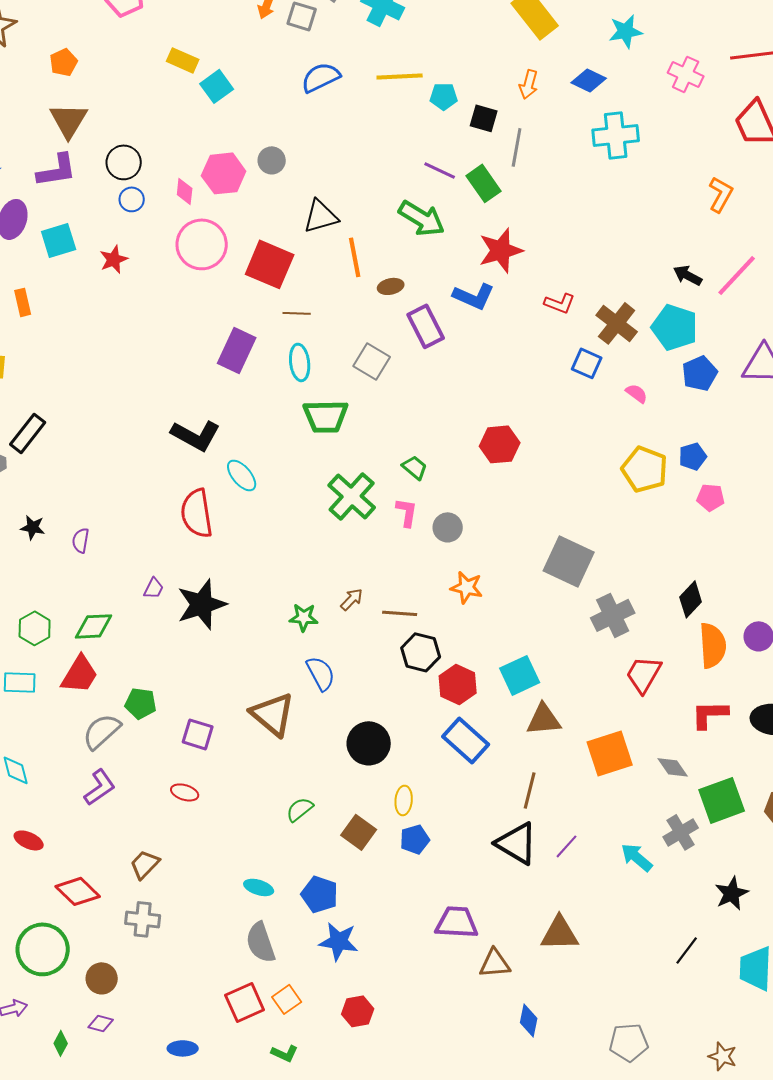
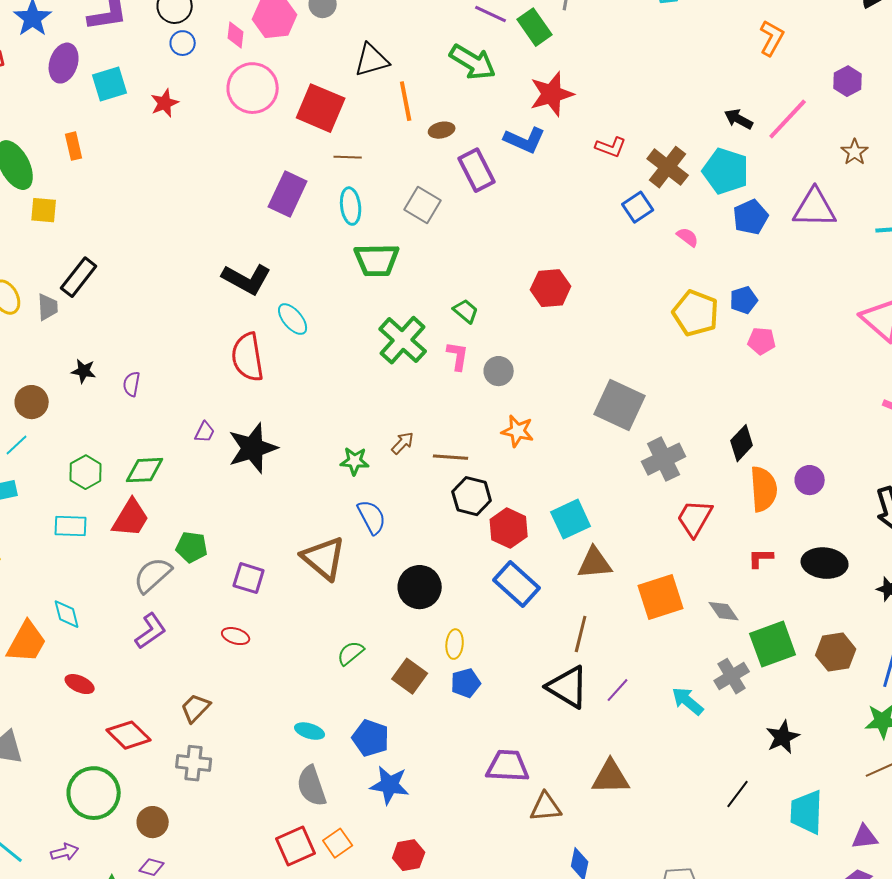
blue square: (587, 363) -> (638, 207), turned 32
red L-shape: (710, 714) -> (761, 558), size x0.7

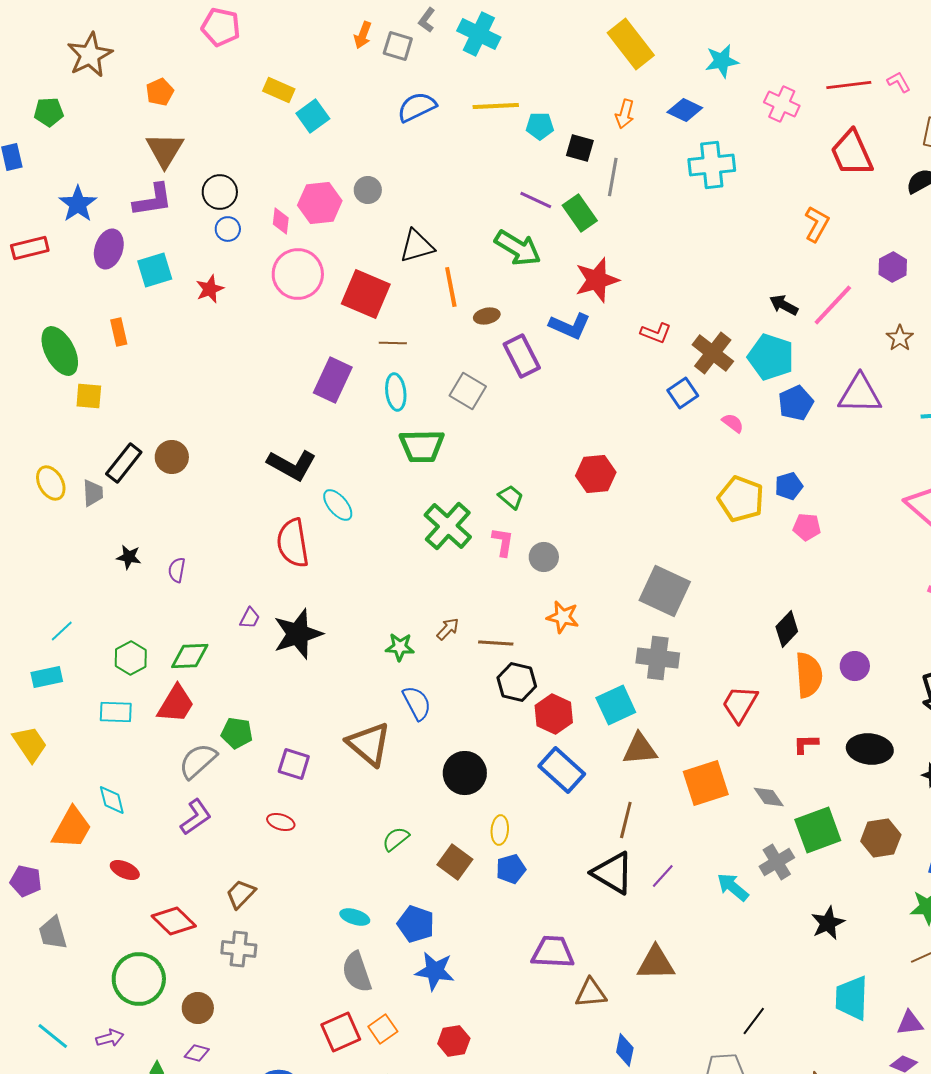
brown circle: (32, 402) -> (172, 457), moved
gray cross: (664, 459) -> (658, 658), moved, turned 33
black line: (738, 794) -> (754, 1021), moved

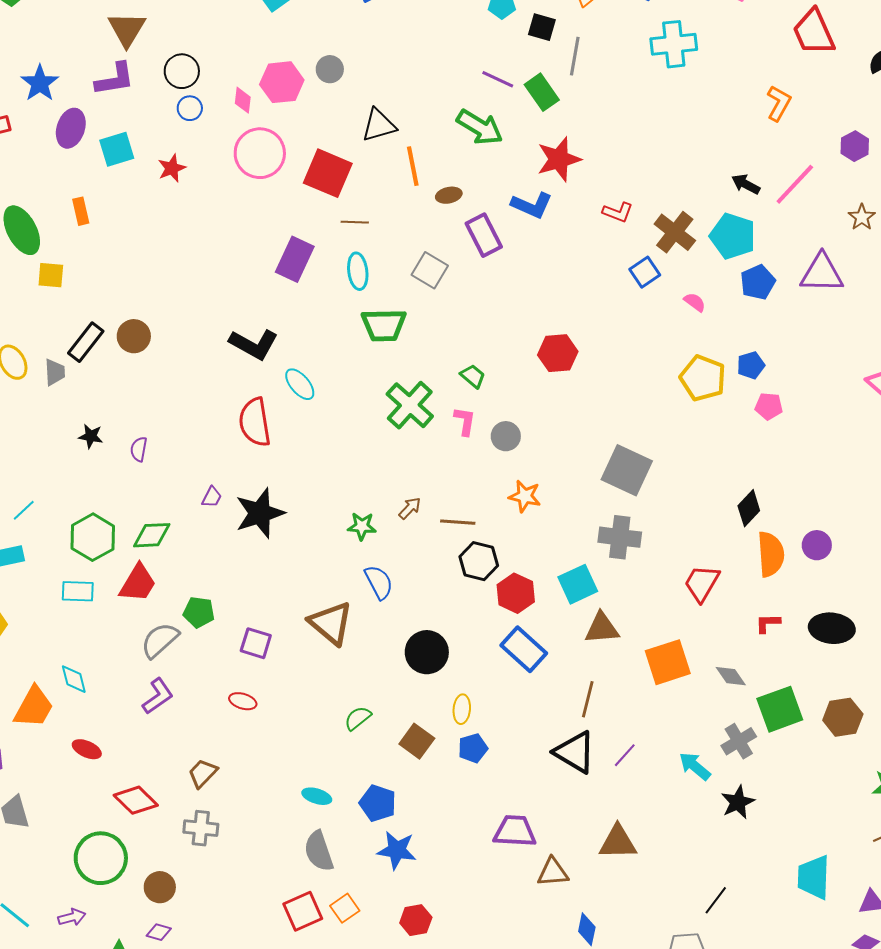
green hexagon: (131, 658) -> (93, 537), size x1.4
black star: (828, 923) -> (738, 802), moved

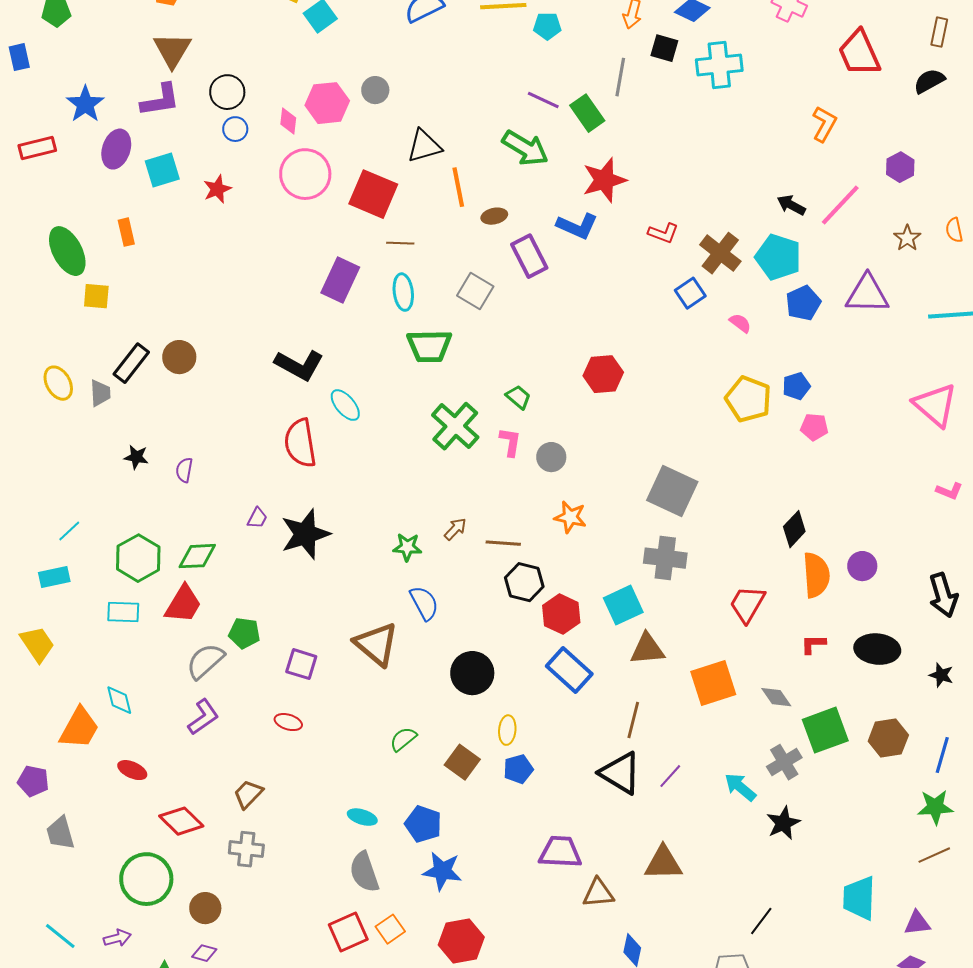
black square: (542, 27) -> (664, 48), moved
red hexagon: (416, 920) -> (461, 941), size x1.4

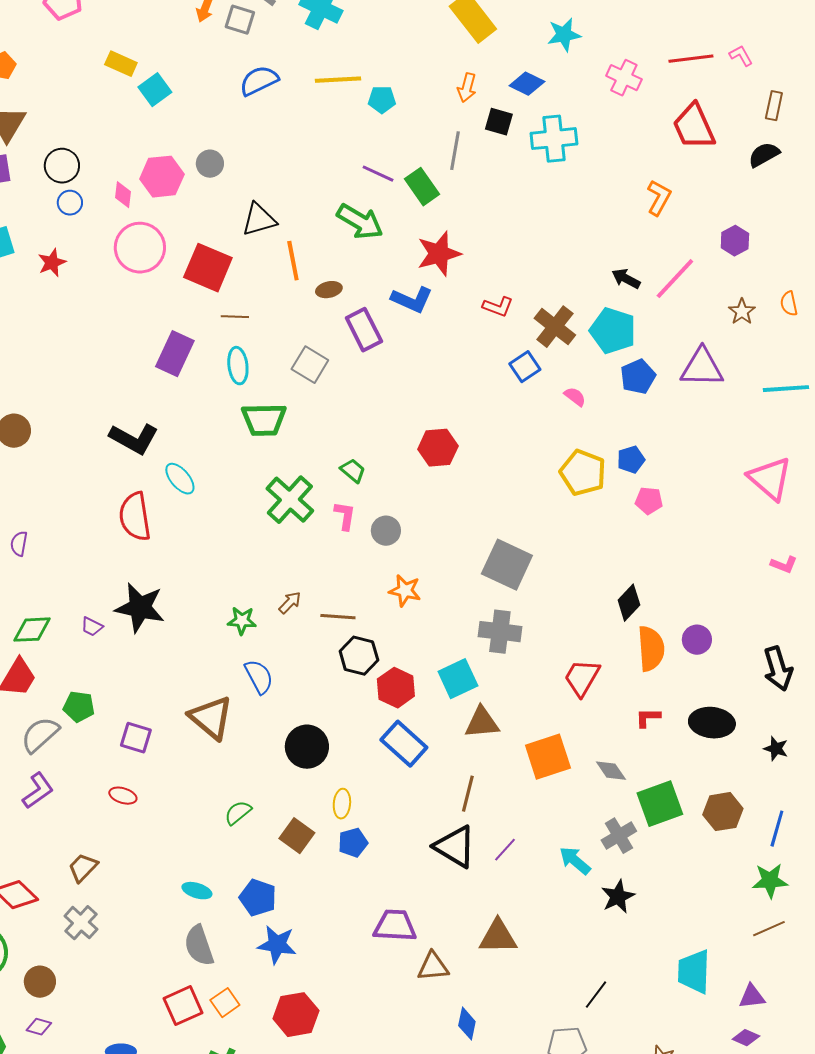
purple trapezoid: (257, 518) -> (92, 627), moved, turned 90
black star: (305, 534) -> (140, 608), turned 30
gray cross: (246, 849) -> (81, 923), turned 36

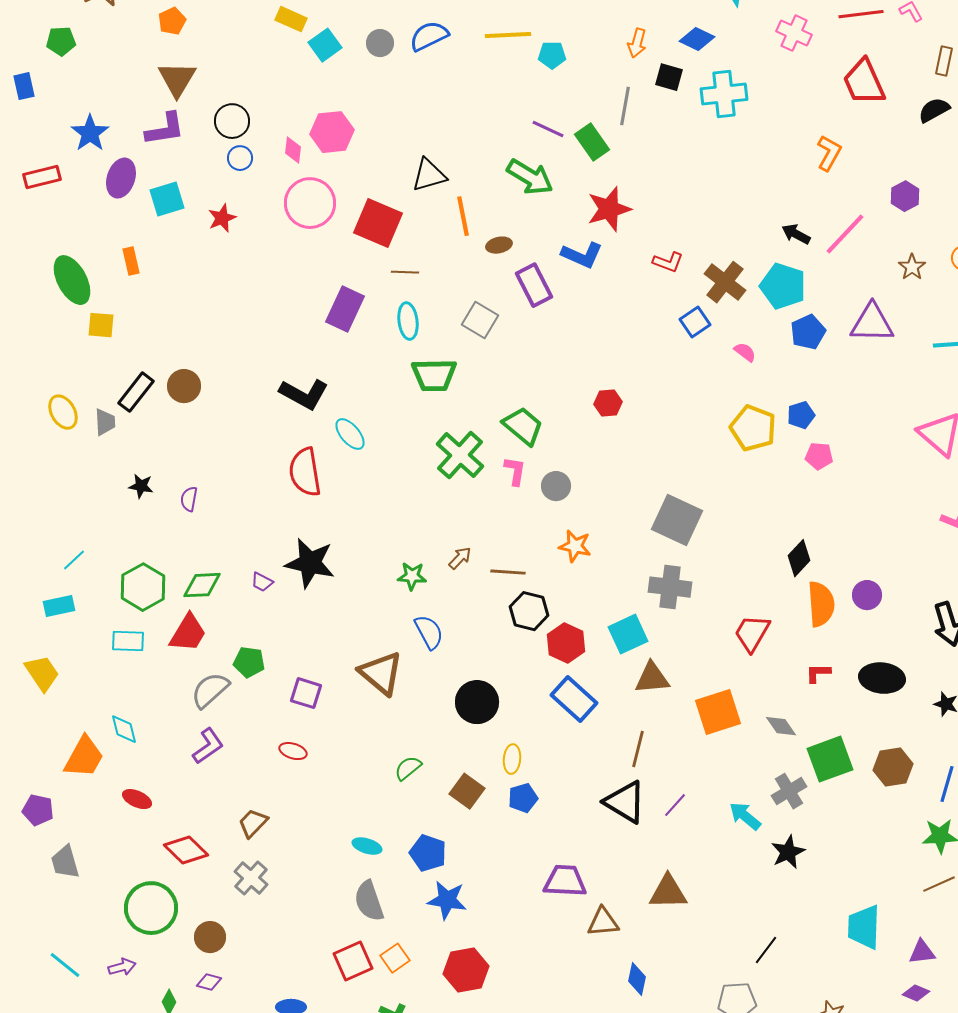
gray circle: (210, 164) -> (380, 43), moved
red hexagon: (438, 448) -> (608, 403), size x0.7
green trapezoid: (353, 471) -> (523, 426), size x1.6

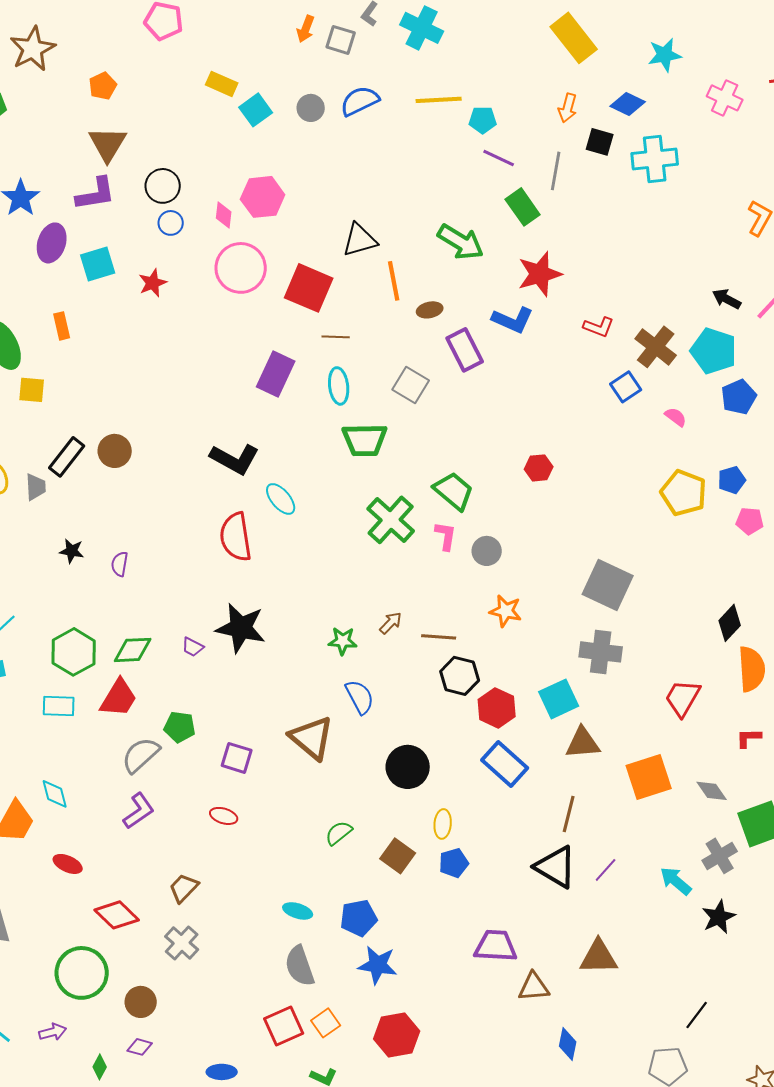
purple line: (548, 129) -> (499, 158), moved
blue pentagon: (428, 853) -> (359, 918), turned -30

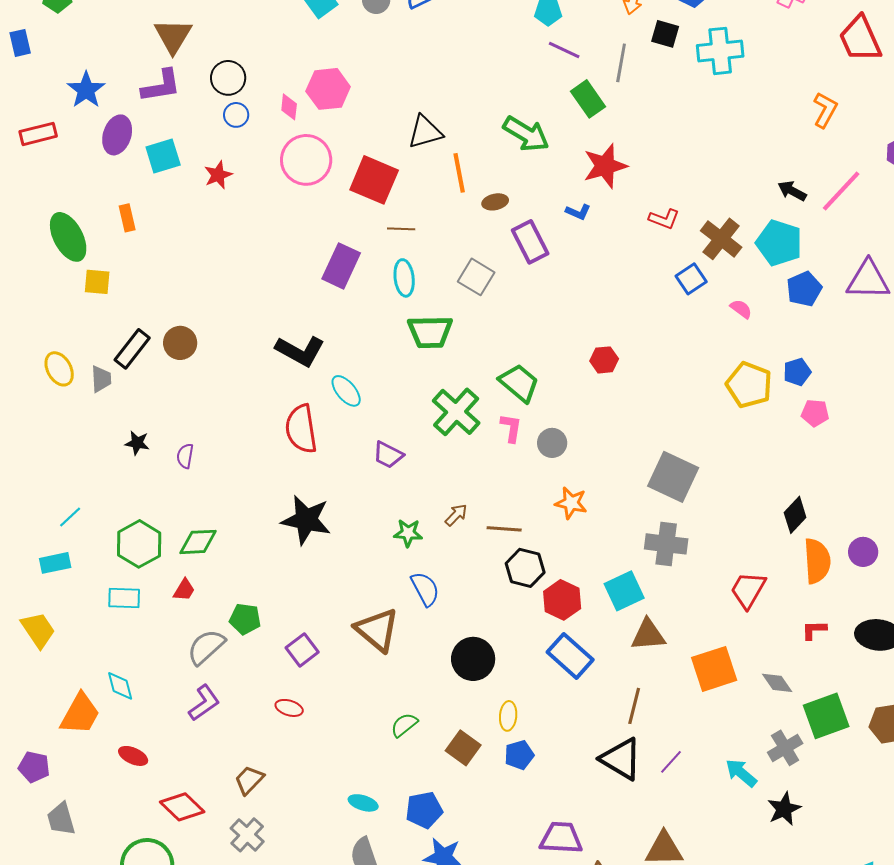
blue L-shape: (513, 320) -> (578, 212), size x0.6
purple trapezoid: (193, 647) -> (388, 455), moved, size x1.4
red trapezoid: (119, 698) -> (184, 590), size x0.6
purple square: (237, 758) -> (302, 650), turned 36

